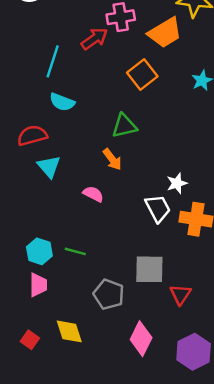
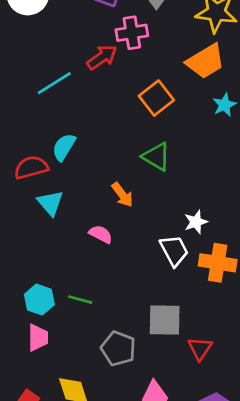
orange trapezoid: (165, 33) -> (205, 61), moved
cyan line: (53, 61) -> (54, 83), turned 40
cyan semicircle: (62, 102) -> (64, 147), moved, turned 100
green triangle: (124, 126) -> (156, 157), moved, turned 44

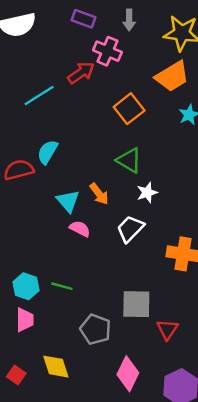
pink cross: (132, 33) -> (107, 51), turned 32
cyan triangle: (50, 203) -> (68, 201), moved
white star: (196, 222) -> (147, 193), moved
white trapezoid: (174, 251) -> (130, 229), moved, turned -108

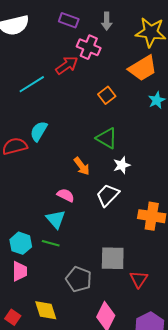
orange square: (129, 109) -> (107, 95), size x0.7
cyan triangle: (68, 201) -> (56, 219), moved

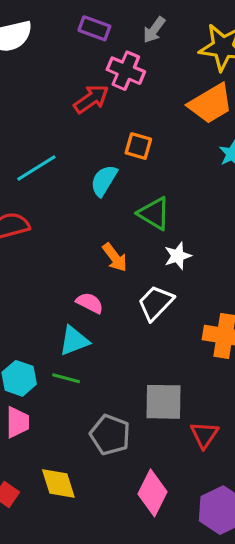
gray arrow: (107, 21) -> (154, 30), turned 36
cyan line: (32, 84) -> (36, 168), moved
orange square: (107, 95) -> (138, 146), moved, turned -36
cyan semicircle: (39, 131) -> (104, 181), moved
cyan triangle: (56, 219) -> (74, 341), turned 50

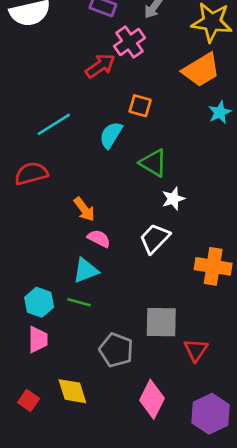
pink cross: (126, 71) -> (129, 42), turned 32
orange arrow: (115, 257) -> (84, 209), moved

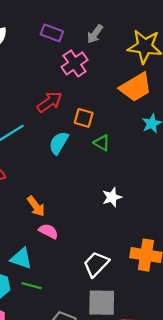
red arrow: (100, 66) -> (50, 102), moved
green triangle: (153, 163) -> (102, 143), moved, size x0.7
white trapezoid: (155, 239) -> (96, 264), moved
cyan triangle: (86, 270) -> (21, 258), moved, turned 40

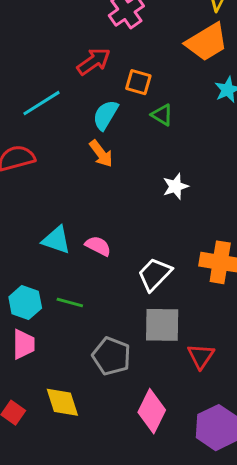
orange arrow: (36, 206) -> (101, 154), moved
pink semicircle: (48, 231) -> (98, 246), moved
cyan triangle: (21, 258) -> (56, 240), moved

